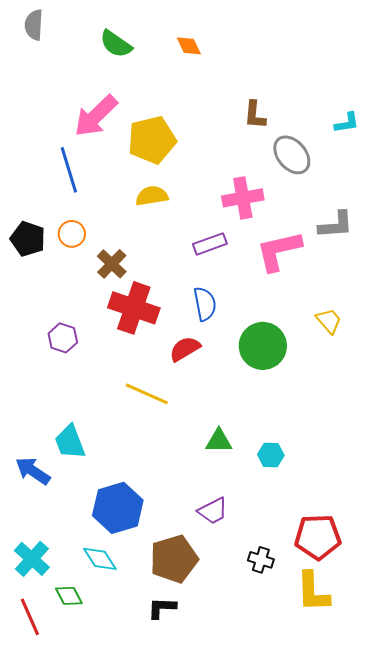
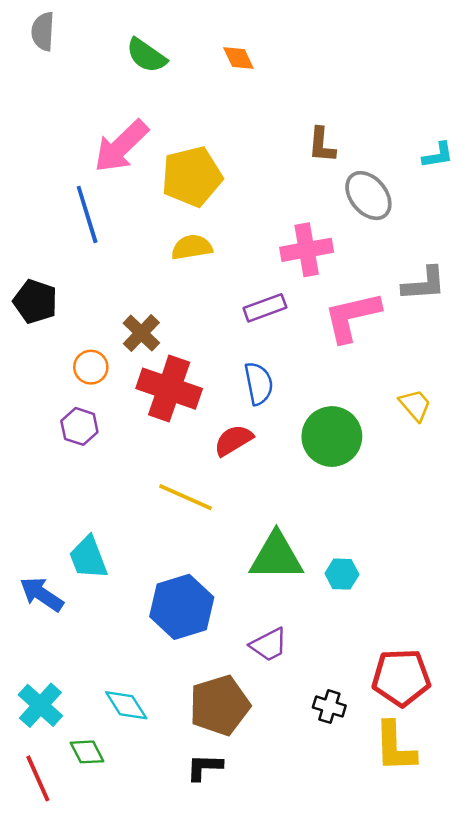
orange circle: (72, 234) -> (91, 367), moved
green triangle: (219, 441) -> (276, 556), size x1.6
blue hexagon: (118, 508) -> (182, 607), moved

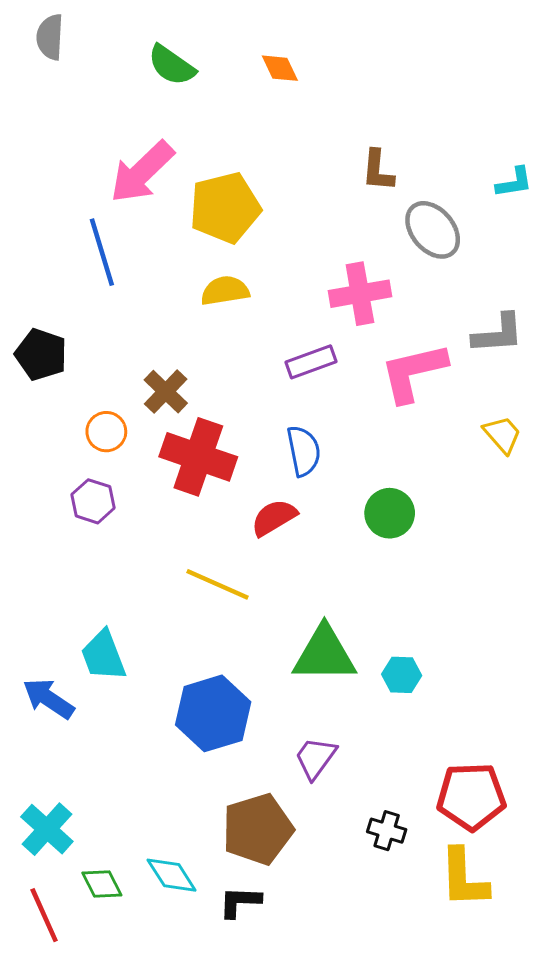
yellow trapezoid: (415, 405) -> (502, 435), moved
green circle: (332, 437) -> (390, 513), size x0.7
purple trapezoid: (269, 645) -> (315, 758), turned 153
cyan diamond: (126, 705) -> (172, 875), moved

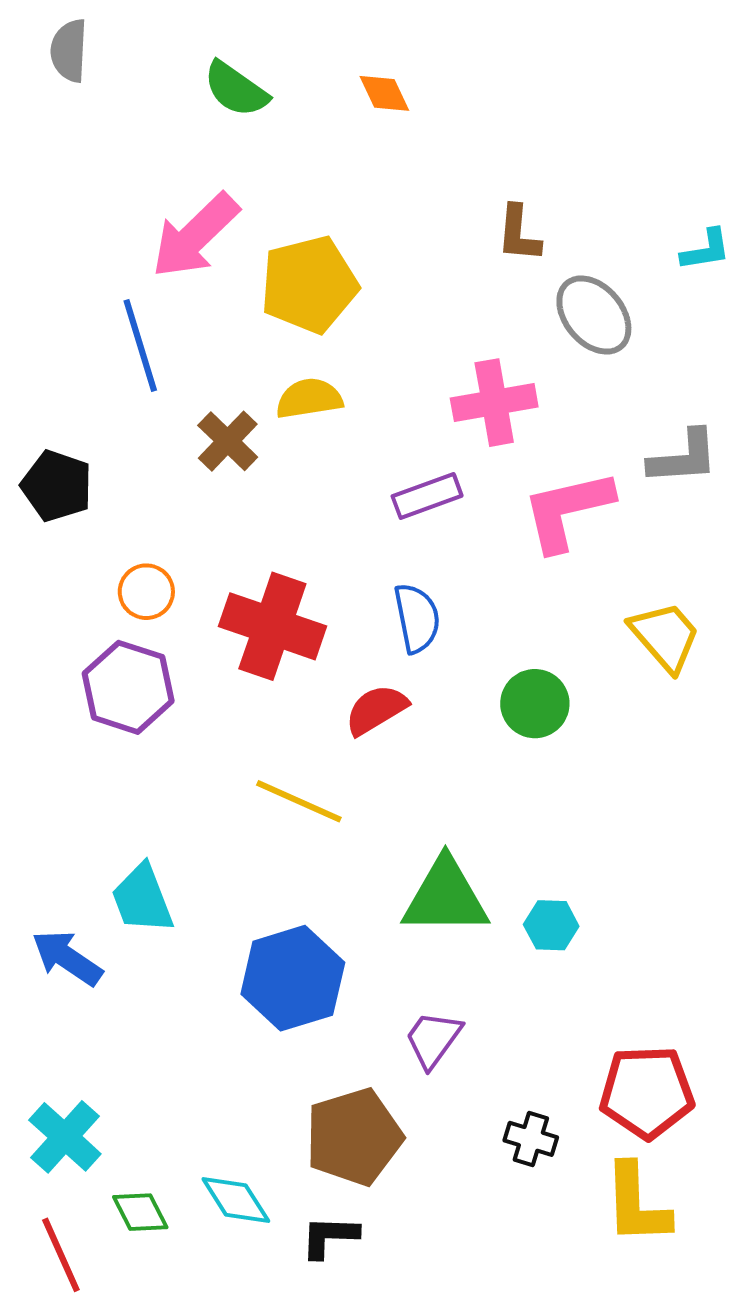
brown cross: (166, 392) -> (228, 441), moved
yellow trapezoid: (502, 435) -> (665, 636), moved, size x1.4
purple hexagon: (93, 501) -> (128, 687), size x1.5

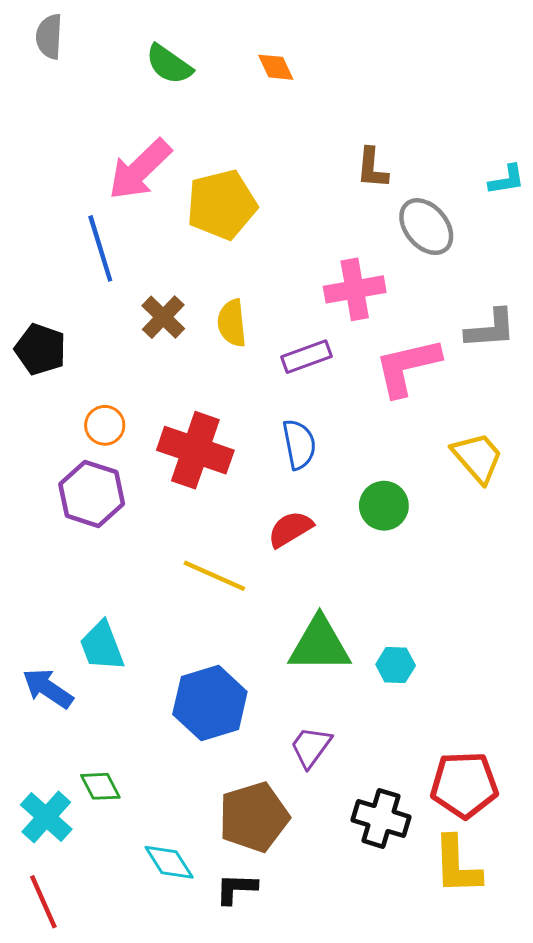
yellow semicircle: (309, 398) -> (232, 323), moved, turned -87
red semicircle: (376, 710) -> (290, 529), moved
black cross: (531, 1139) -> (381, 818), size x1.5
green diamond: (140, 1212) -> (100, 786), moved

